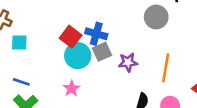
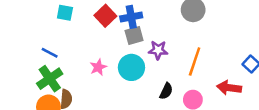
blue cross: (96, 34) -> (131, 17), turned -35
cyan square: (19, 42) -> (65, 13), moved
cyan circle: (78, 56) -> (131, 67), moved

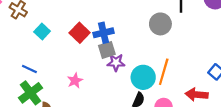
cyan square: (65, 13) -> (42, 31), turned 35
purple star: (158, 50) -> (116, 62), moved
cyan circle: (131, 67) -> (143, 77), moved

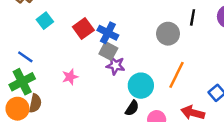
blue cross: (104, 33) -> (108, 33), turned 30
gray square: (107, 50) -> (108, 51), turned 36
orange line: (164, 72) -> (176, 75), moved

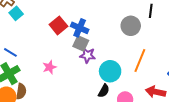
cyan square: (45, 21) -> (16, 13), moved

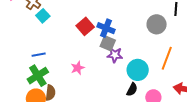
blue line: (10, 52) -> (39, 55), turned -40

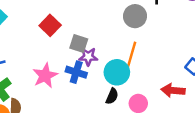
blue cross: (106, 28) -> (76, 72), moved
orange line: (167, 58) -> (131, 56), moved
pink star: (78, 68) -> (45, 76), size x1.5

